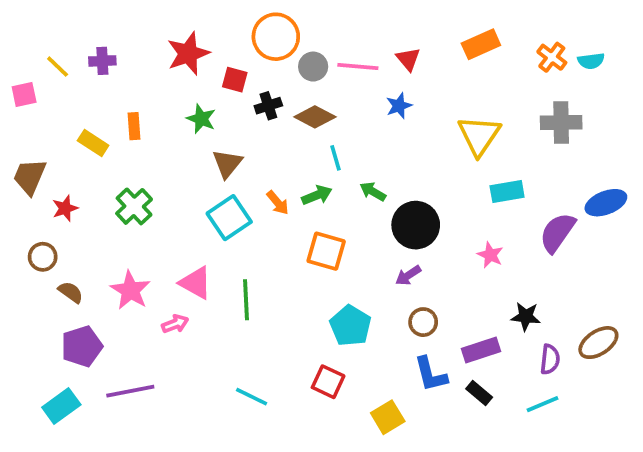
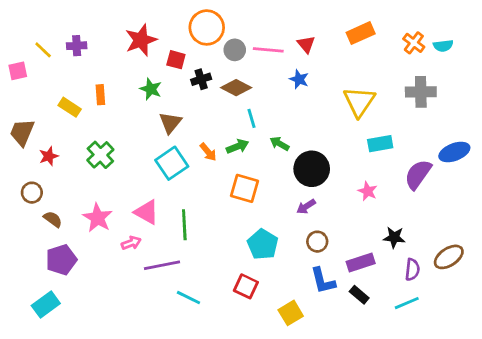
blue star: (399, 106) -> (299, 79), turned -30
purple line: (130, 391) -> (162, 265), moved

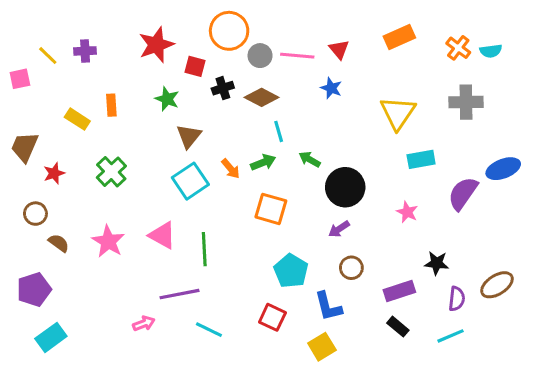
pink arrow: (131, 243) -> (144, 324), moved
purple pentagon: (61, 260) -> (34, 289), moved
blue L-shape: (323, 281) -> (328, 306), moved

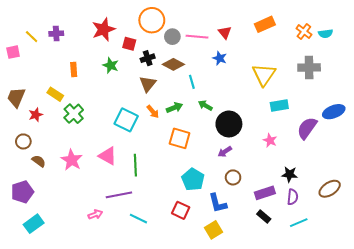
yellow rectangle: (77, 119) -> (55, 94), moved
cyan line: (279, 131) -> (192, 82), moved
brown triangle: (189, 136) -> (148, 84), moved
cyan square: (190, 181) -> (126, 120), turned -30
purple semicircle: (457, 299) -> (293, 197), moved

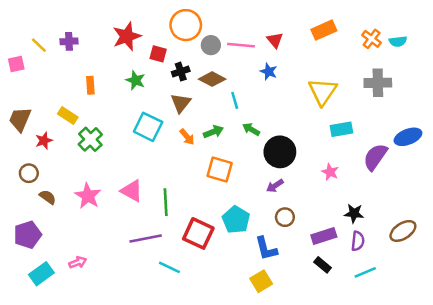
cyan square: (126, 120) -> (148, 127), moved
red square: (181, 210) -> (198, 233), moved, size x1.4
pink arrow: (95, 214) -> (78, 262), moved

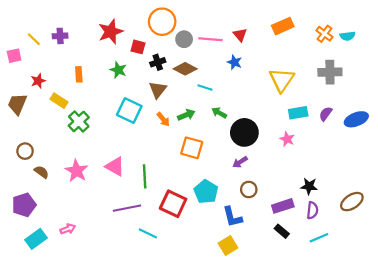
cyan line: (235, 100) -> (205, 87), turned -56
red star: (44, 141) -> (38, 81), moved
purple semicircle: (375, 157) -> (326, 114), moved, size x0.6
pink star: (330, 172) -> (287, 139), moved

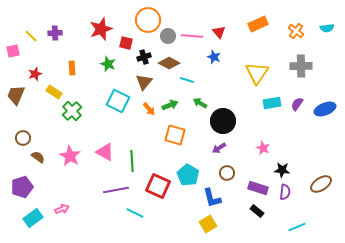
cyan semicircle: (348, 36) -> (327, 28), moved
pink star: (287, 139) -> (263, 148), moved
purple rectangle: (283, 206) -> (258, 188), turned 36
cyan line: (319, 238) -> (297, 227), moved

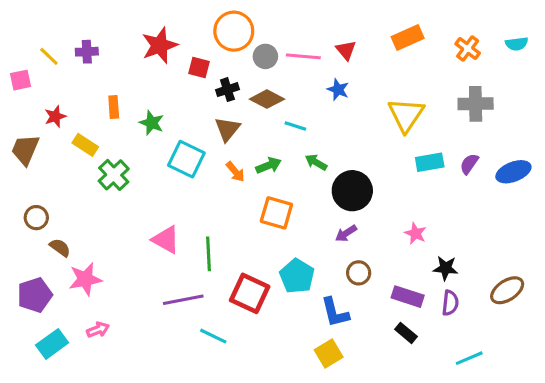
green star: (108, 64) -> (152, 123), moved
pink star: (70, 156) -> (85, 279), moved, turned 30

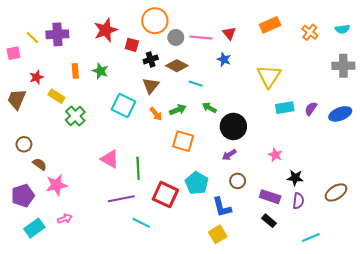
purple cross: (87, 52) -> (57, 34), size x1.5
gray cross: (476, 104) -> (343, 66), moved
green star: (152, 123) -> (100, 71), moved

